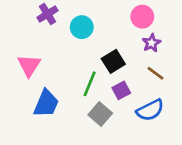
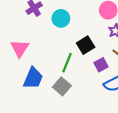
purple square: (121, 90) -> (101, 65), moved
gray square: (100, 114) -> (62, 86), moved

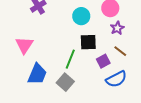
cyan circle: (61, 18) -> (81, 16), moved
black square: (86, 45) -> (88, 42), turned 30

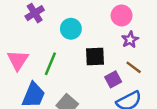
cyan circle: (81, 16) -> (71, 29), moved
green line: (70, 59) -> (50, 64), moved

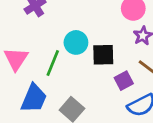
cyan circle: (71, 29) -> (76, 42), moved

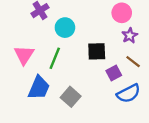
cyan circle: (76, 42) -> (65, 28), moved

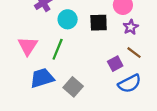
black square: (97, 51) -> (99, 23), moved
blue trapezoid: (39, 88) -> (42, 78), turned -130

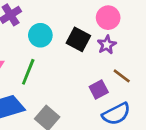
black square: (99, 23) -> (78, 39), turned 30
purple star: (131, 27) -> (107, 45), moved

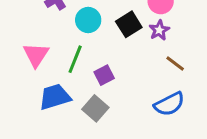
black square: (78, 39) -> (129, 24), turned 30
purple square: (99, 89) -> (104, 75), moved

